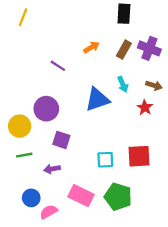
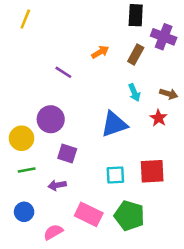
purple cross: (149, 48) -> (164, 37), moved
blue triangle: (97, 99) -> (114, 124), moved
blue circle: (31, 198) -> (24, 212), moved

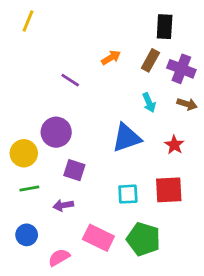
black rectangle: (136, 15) -> (165, 27), moved
purple cross: (164, 37) -> (181, 69), moved
red star: (159, 118) -> (174, 145), moved

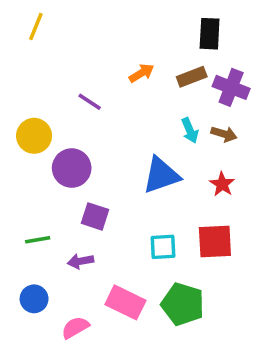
brown rectangle: (150, 60) -> (192, 77), turned 40
brown arrow: (187, 104) -> (224, 134), moved
yellow circle: (24, 153) -> (34, 136), moved

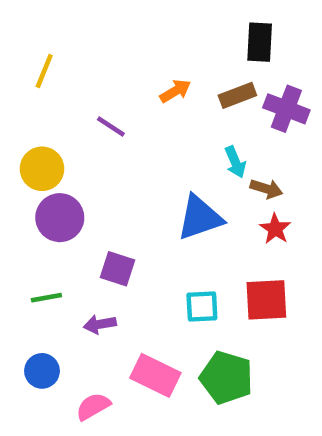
yellow line: (36, 27) -> (44, 71), moved
brown arrow: (224, 134) -> (266, 189), moved
purple circle: (72, 168) -> (60, 218), moved

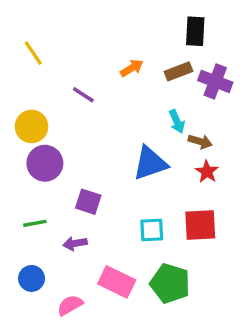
yellow line: (44, 71) -> (33, 53), turned -56

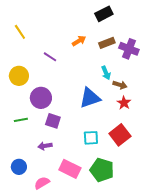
black rectangle: (195, 31) -> (104, 14), moved, turned 60
purple circle: (45, 163) -> (41, 98), moved
green line: (35, 223) -> (21, 120), moved
red square: (200, 225) -> (120, 135), turned -35

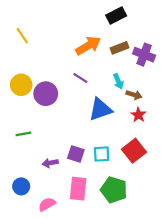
orange arrow: (79, 41) -> (88, 46), size x1.6
purple line: (50, 57) -> (80, 78), moved
purple circle: (41, 98) -> (46, 94), moved
purple square: (53, 121) -> (76, 154), moved
pink rectangle: (70, 169) -> (78, 189), turned 70

